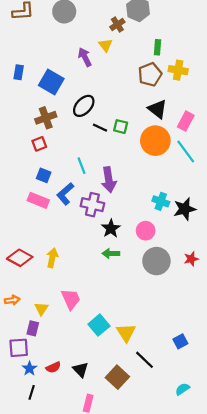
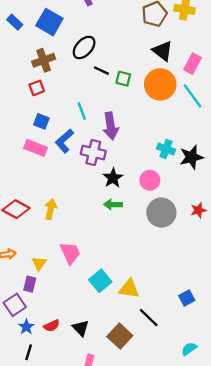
blue rectangle: (19, 72) -> (15, 22), moved, turned -56
green square: (121, 127) -> (123, 79), moved
yellow triangle: (126, 333) -> (129, 289), turned -48
purple square: (19, 348) -> (15, 305), turned -30

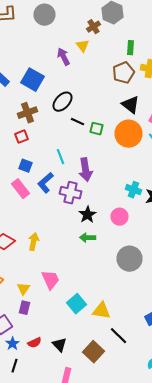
pink rectangle: (36, 148) -> (20, 189), turned 30
gray circle: (161, 213) -> (130, 259), moved
purple rectangle: (30, 284) -> (24, 308), moved

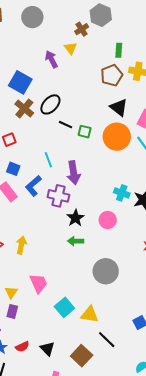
brown cross: (28, 113) -> (24, 108), moved, turned -30
gray circle: (130, 259) -> (106, 271), moved

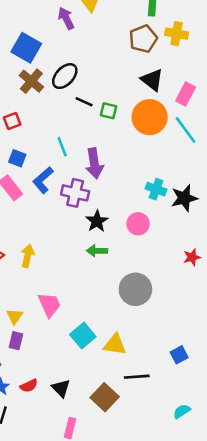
black line: (107, 340) -> (137, 377), turned -48

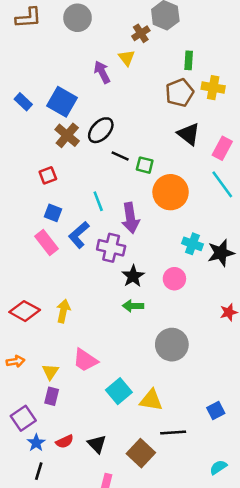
orange circle: (150, 117) -> (171, 192), moved
pink trapezoid: (49, 305) -> (85, 360), turned 148

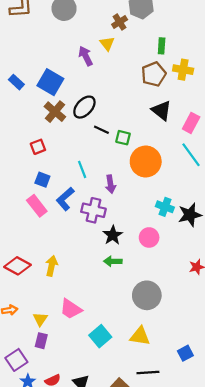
purple arrow: (130, 218) -> (111, 184), size x0.7
yellow triangle: (151, 400) -> (140, 336), moved

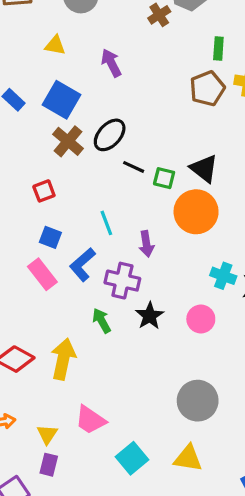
yellow triangle: (107, 44) -> (55, 45), moved, turned -42
black triangle: (162, 110) -> (204, 169), moved
green arrow: (113, 261) -> (102, 321), moved, turned 60
yellow arrow: (52, 266) -> (63, 359), size x1.4

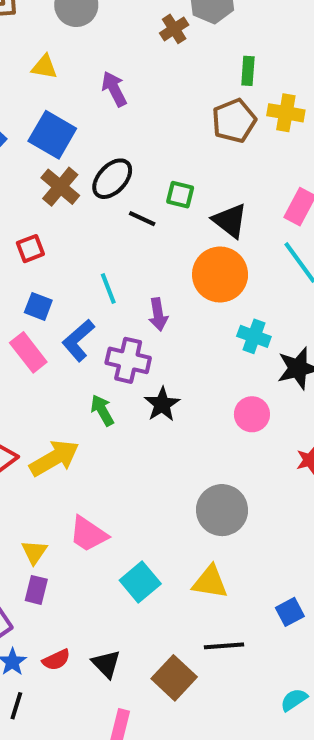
green square: (164, 178) -> (180, 195), moved
cyan cross: (223, 276) -> (254, 336), moved
pink circle: (201, 319) -> (252, 414), moved
yellow arrow: (63, 359) -> (54, 458), turned 48

